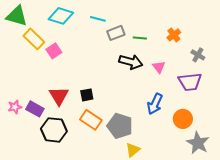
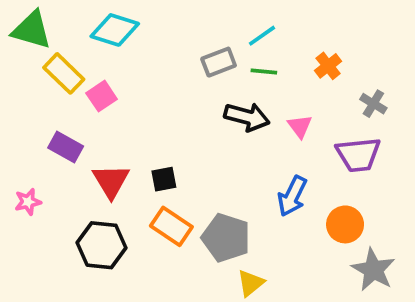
cyan line: (98, 19) -> (262, 36), moved, turned -49
purple rectangle: (35, 109) -> (66, 147), moved

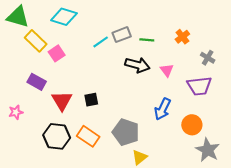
cyan line: (262, 36) -> (101, 42), moved
orange rectangle: (171, 226) -> (88, 136), moved

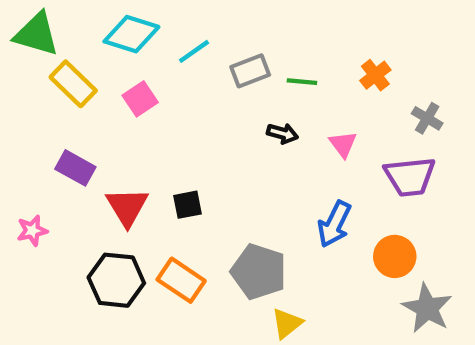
cyan line: (101, 42) -> (194, 51), moved
pink square: (57, 53) -> (140, 99), moved
black arrow: (137, 65) -> (283, 133), size x0.6

